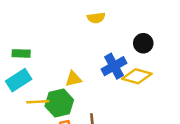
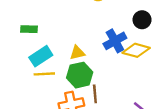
cyan rectangle: (19, 80) -> (41, 56), moved
green hexagon: (59, 103) -> (80, 75), moved

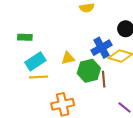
green hexagon: (80, 75) -> (89, 71), moved
brown line: (95, 94) -> (104, 79), moved

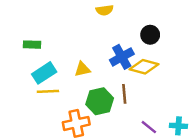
green hexagon: (89, 71) -> (100, 101), moved

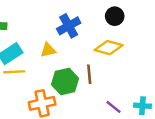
blue cross: (122, 57) -> (69, 26), moved

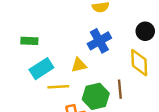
yellow diamond: (109, 48) -> (139, 63), turned 72
yellow line: (14, 72) -> (58, 87), moved

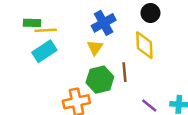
yellow triangle: (79, 65) -> (95, 48), moved, turned -42
yellow line: (58, 87) -> (46, 30), moved

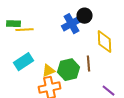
black circle: (150, 13) -> (85, 16), moved
yellow triangle: (95, 48) -> (49, 71), moved, turned 32
cyan rectangle: (44, 51) -> (24, 62), moved

